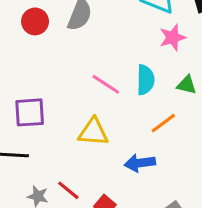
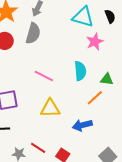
pink line: (106, 84) -> (44, 76), moved
green triangle: (187, 85) -> (107, 79), moved

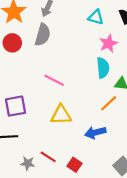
cyan triangle: (83, 17) -> (96, 17), size x0.7
cyan semicircle: (80, 71) -> (103, 68), moved

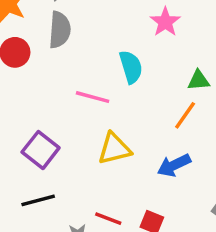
cyan semicircle: (103, 68) -> (131, 67), moved
purple square: (15, 106) -> (41, 150), turned -30

